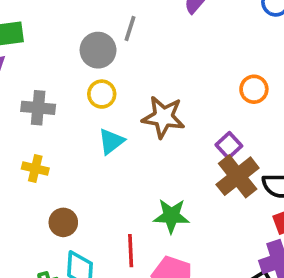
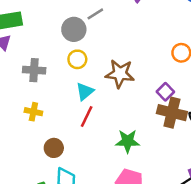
gray line: (130, 29) -> (95, 14), turned 42
brown cross: (238, 176) -> (172, 113), turned -36
red line: (131, 251) -> (87, 117), moved, turned 30

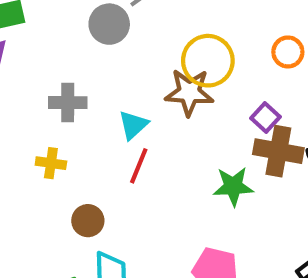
yellow circle: (77, 59) -> (208, 61), moved, size x1.6
gray cross: (34, 70) -> (68, 103), moved
green star: (128, 141) -> (233, 186), moved

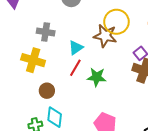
yellow cross: (51, 163) -> (33, 60), size x1.6
green star: (233, 186) -> (97, 77), moved

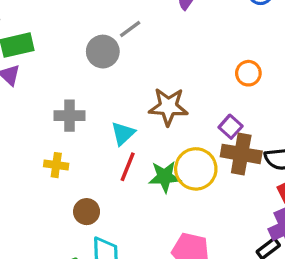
yellow circle: (116, 22) -> (196, 169), moved
yellow cross: (33, 60) -> (56, 165), size x0.6

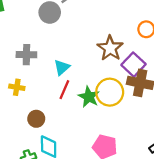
brown star: (168, 107) -> (110, 48), moved, turned 30
purple square: (231, 127) -> (133, 65), size x1.5
green star: (165, 177) -> (89, 97), turned 30

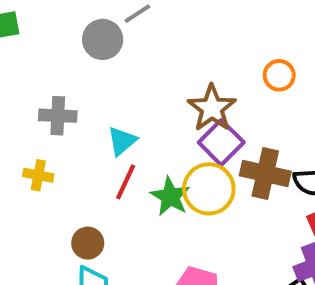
purple square: (133, 65) -> (221, 142), moved
brown circle: (36, 119) -> (88, 243), moved

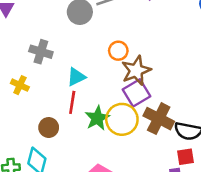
orange circle: (279, 75) -> (118, 51), moved
red line: (126, 182) -> (72, 102), turned -30
brown circle: (88, 243) -> (49, 128), moved

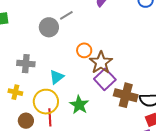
red line: (72, 102) -> (50, 117), moved
yellow circle: (122, 119) -> (46, 102), moved
brown circle: (49, 128) -> (26, 121), moved

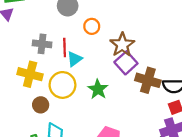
orange circle: (84, 50) -> (92, 26), moved
yellow cross: (15, 92) -> (30, 74), size x1.6
red line: (50, 117) -> (65, 47), moved

